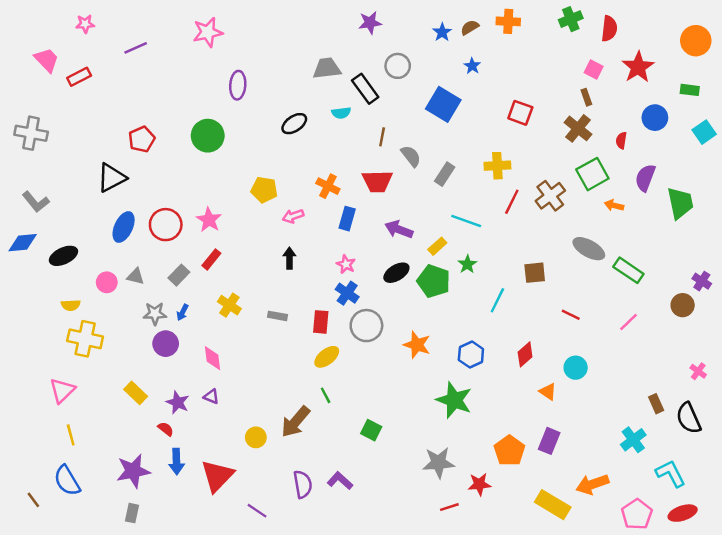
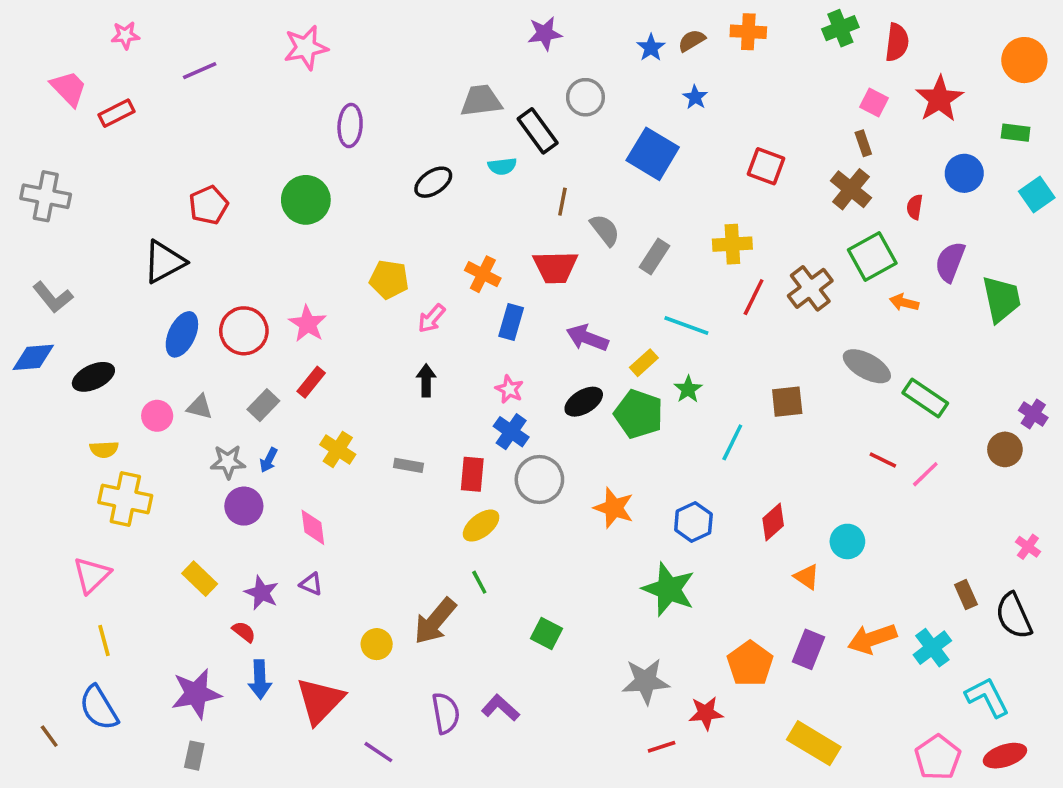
pink arrow: (293, 216) -> (431, 318), turned -30
red line: (571, 315) -> (883, 460), moved
orange arrow: (592, 484) -> (872, 639), moved

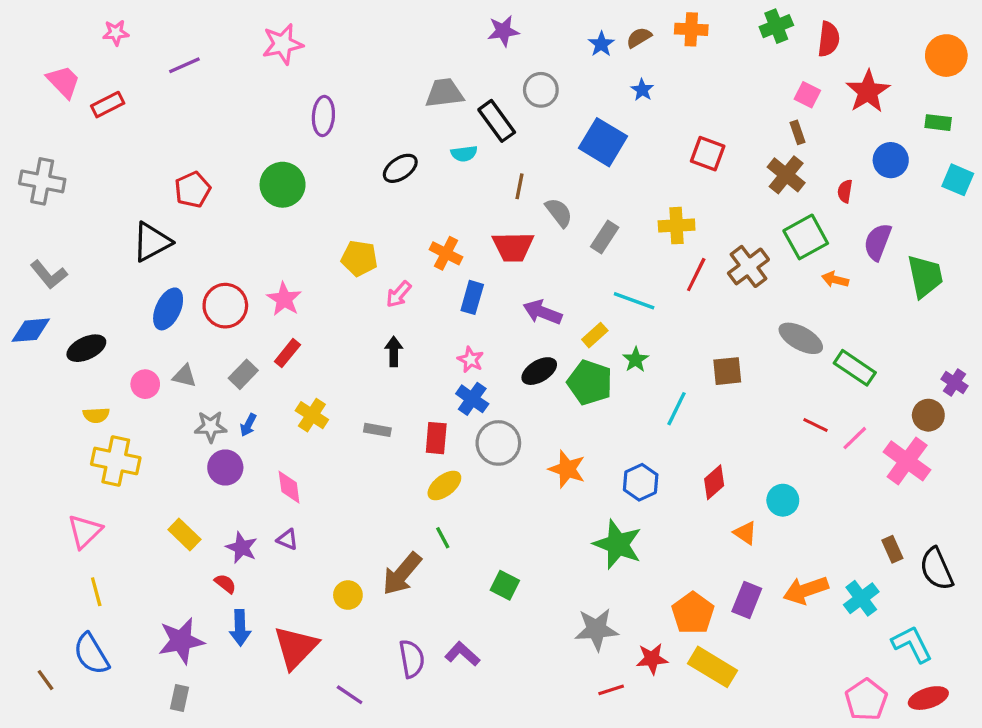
cyan square: (1037, 195) -> (958, 180), turned -32
pink cross: (1028, 547) -> (907, 461), moved, size x2.0
yellow rectangle: (814, 743) -> (713, 667), moved

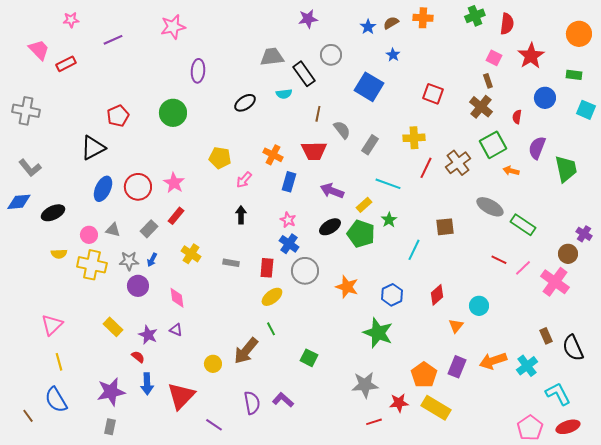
yellow cross: (116, 461) -> (92, 265), moved
orange triangle: (745, 533) -> (456, 326), turned 35

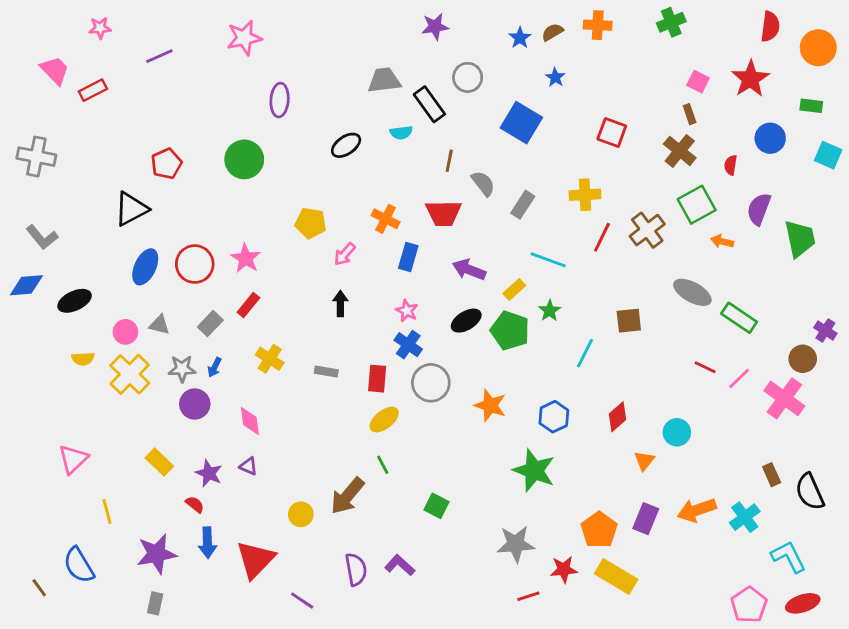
red semicircle: (507, 24) -> (770, 27), moved
yellow cross: (92, 265) -> (130, 374), turned 32
yellow line: (59, 362) -> (107, 511), moved

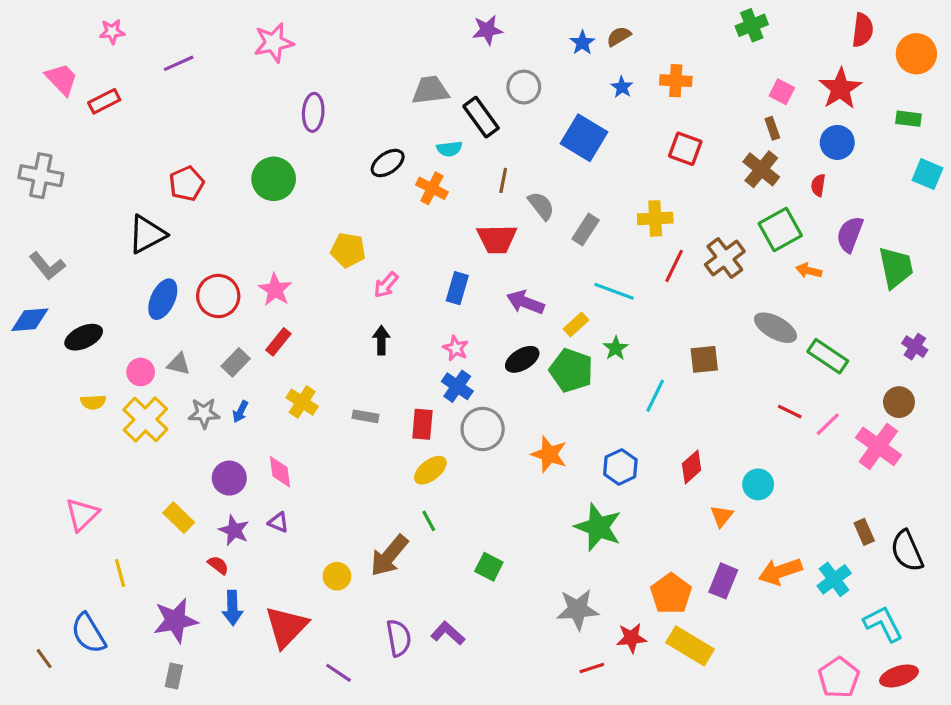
orange cross: (598, 25) -> (676, 81), moved
blue circle: (770, 138) -> (837, 142), moved
orange cross: (386, 219) -> (432, 188), moved
purple cross: (825, 330) -> (915, 347), moved
purple circle: (195, 404) -> (229, 478), moved

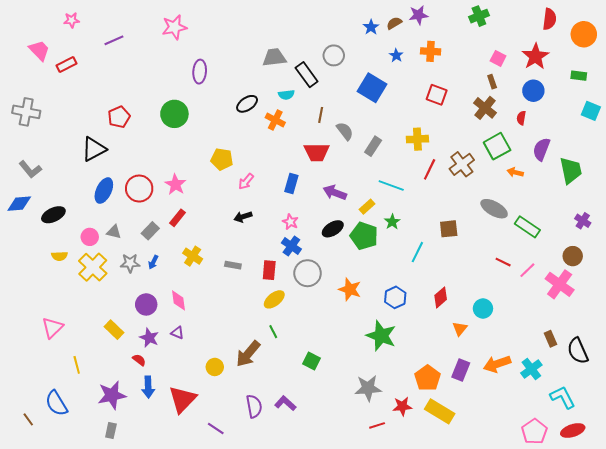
purple star: (487, 30) -> (418, 15), moved
black arrow: (381, 340) -> (243, 217), turned -108

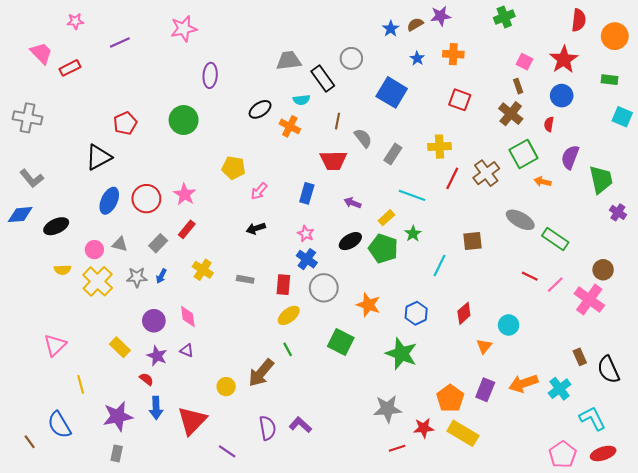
purple arrow: (335, 193) -> (352, 203), size x0.7
purple cross: (583, 221) -> (618, 212), moved
green square: (312, 361) -> (341, 342), moved, size x1.4

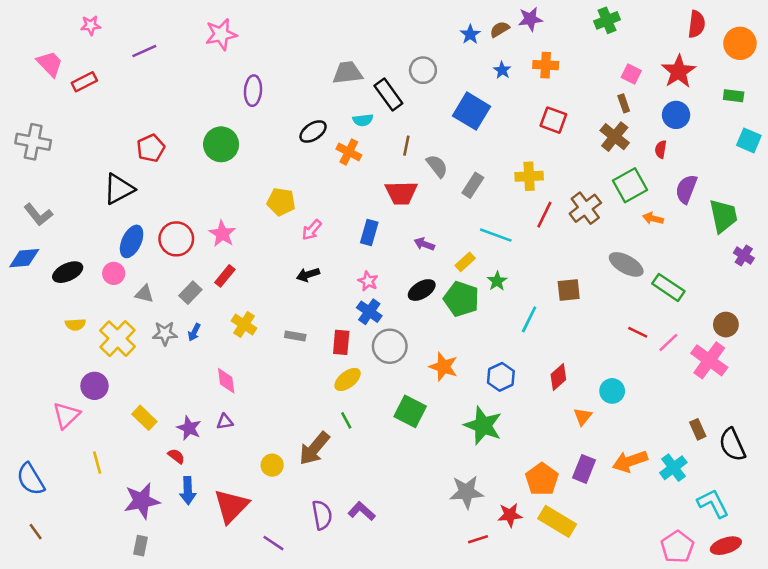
pink circle: (94, 250) -> (114, 273), moved
purple circle: (154, 321) -> (94, 386), moved
purple triangle: (187, 350) -> (225, 422), turned -32
blue semicircle: (59, 425) -> (31, 479), moved

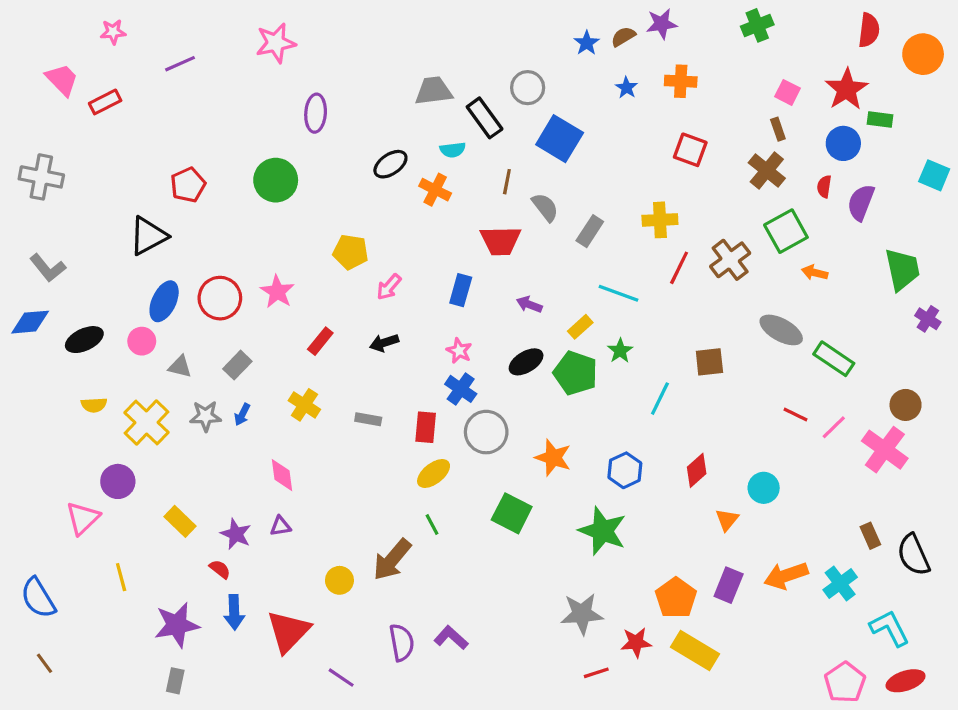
green rectangle: (734, 96) -> (880, 120), moved
blue square: (472, 111) -> (560, 139), moved
purple semicircle: (686, 189) -> (861, 202), moved
red rectangle: (225, 276) -> (320, 341), moved

